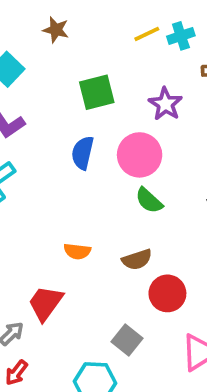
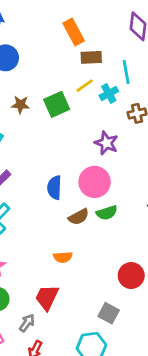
yellow line: (147, 34) -> (85, 86), moved
green square: (97, 92) -> (57, 104), moved
green semicircle: (149, 200) -> (107, 213), turned -50
brown semicircle: (137, 260) -> (79, 217), moved

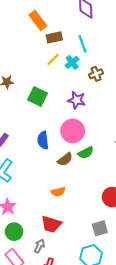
green square: (57, 104) -> (37, 96), moved, turned -30
red trapezoid: (47, 297) -> (51, 224), turned -90
gray square: (109, 313) -> (100, 228), turned -35

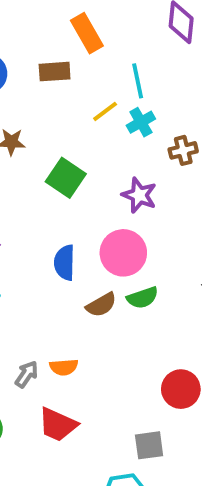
brown rectangle: (54, 37) -> (55, 72), moved
cyan line: (83, 44) -> (138, 81), moved
orange semicircle: (58, 192) -> (64, 367), moved
gray arrow: (39, 246) -> (27, 374), moved

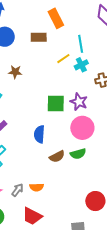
green square: (66, 178) -> (56, 103), moved, turned -36
pink circle: (123, 253) -> (82, 128), moved

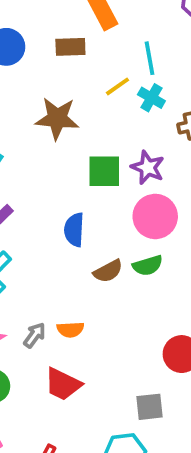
cyan cross: (81, 65) -> (151, 98), turned -32
brown star: (15, 72) -> (57, 118), moved, size x1.6

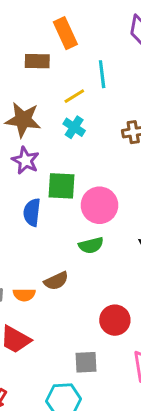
cyan cross: (151, 98) -> (74, 127), moved
purple star: (148, 167) -> (25, 160), moved
green square: (104, 171) -> (62, 186), moved
brown semicircle: (108, 271) -> (56, 281), moved

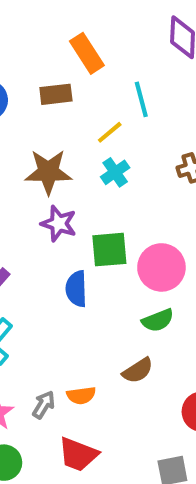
cyan cross: (74, 127) -> (115, 172), turned 30
brown semicircle: (56, 281) -> (138, 371), moved

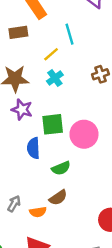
green semicircle: (158, 320) -> (61, 168), moved
brown semicircle: (138, 371) -> (58, 198), moved
gray arrow: (44, 405) -> (14, 204), moved

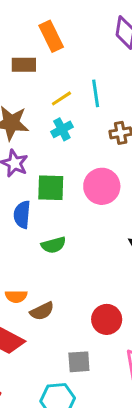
cyan line: (69, 34) -> (96, 93), moved
pink circle: (84, 134) -> (102, 186), moved
brown semicircle: (58, 198) -> (42, 311), moved

